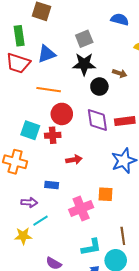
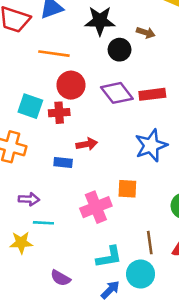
purple diamond: (97, 120) -> (117, 93), turned -30
blue rectangle: (52, 185) -> (63, 162), moved
cyan line: (40, 221) -> (43, 223), turned 35

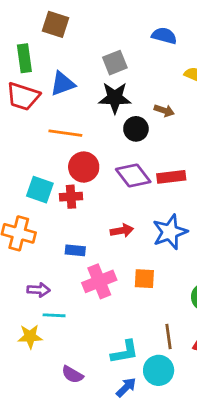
red arrow: (87, 144) -> (122, 231), moved
pink cross: (96, 207) -> (99, 281), moved

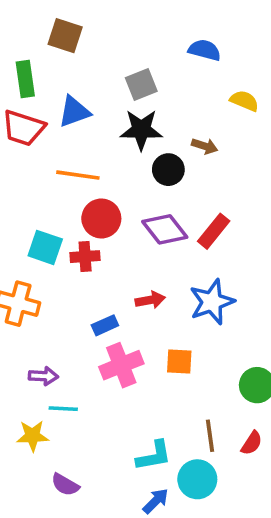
red rectangle: (171, 177) -> (214, 231), turned -44
blue rectangle: (75, 250) -> (105, 325), moved, turned -30
purple semicircle: (72, 375) -> (65, 485), moved

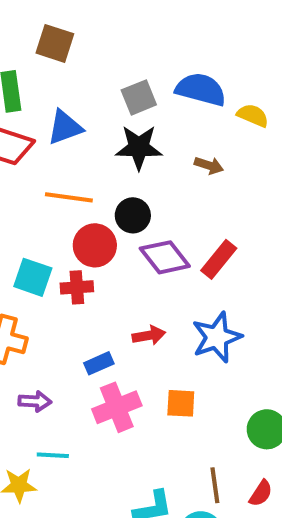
blue semicircle: (205, 50) -> (201, 89), moved, size x1.4
black circle: (168, 170) -> (133, 215), moved
purple arrow: (43, 376) -> (35, 401), moved

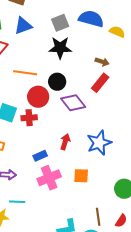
blue triangle: (65, 127) -> (23, 26), moved
brown arrow: (209, 165) -> (102, 62), moved
red rectangle: (219, 259) -> (100, 83), moved
red arrow: (149, 335) -> (65, 142), turned -63

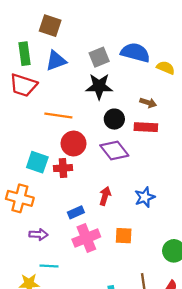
black circle: (57, 82) -> (114, 119), moved
red rectangle: (100, 83) -> (146, 127), turned 54
blue star: (99, 143) -> (145, 197), size x0.7

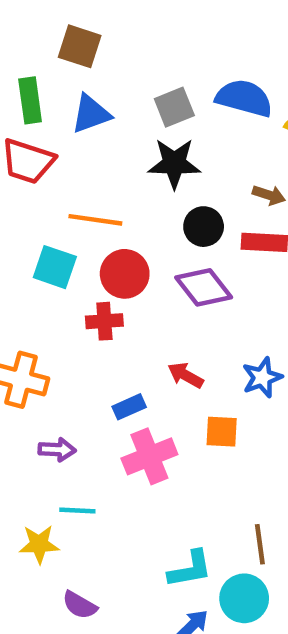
cyan square: (37, 162) -> (55, 267), moved
red arrow: (105, 196) -> (186, 375), turned -78
orange square: (124, 236) -> (222, 432), moved

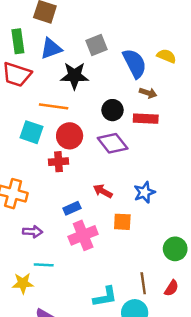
blue semicircle: (244, 98) -> (135, 63), moved, turned 48
black star: (174, 163) -> (74, 76), moved

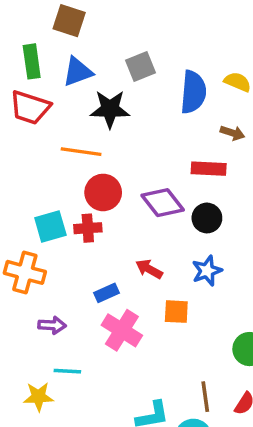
blue semicircle: (135, 63) -> (193, 92), turned 32
brown arrow: (148, 93) -> (232, 133), moved
black circle: (113, 110) -> (207, 218), moved
cyan square: (31, 132) -> (50, 226), moved, turned -35
pink cross: (83, 235) -> (122, 330), turned -36

